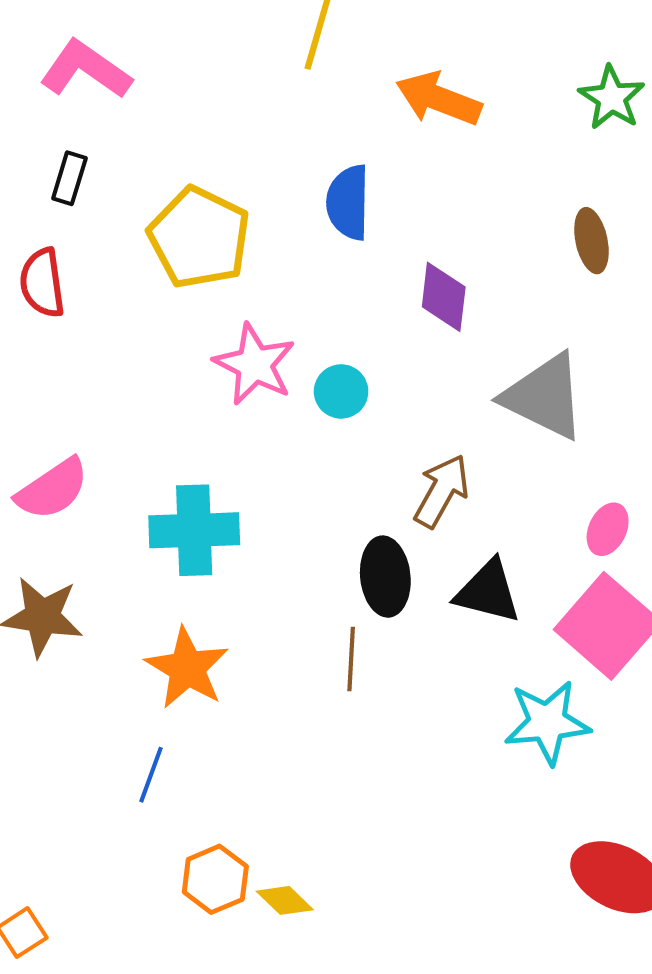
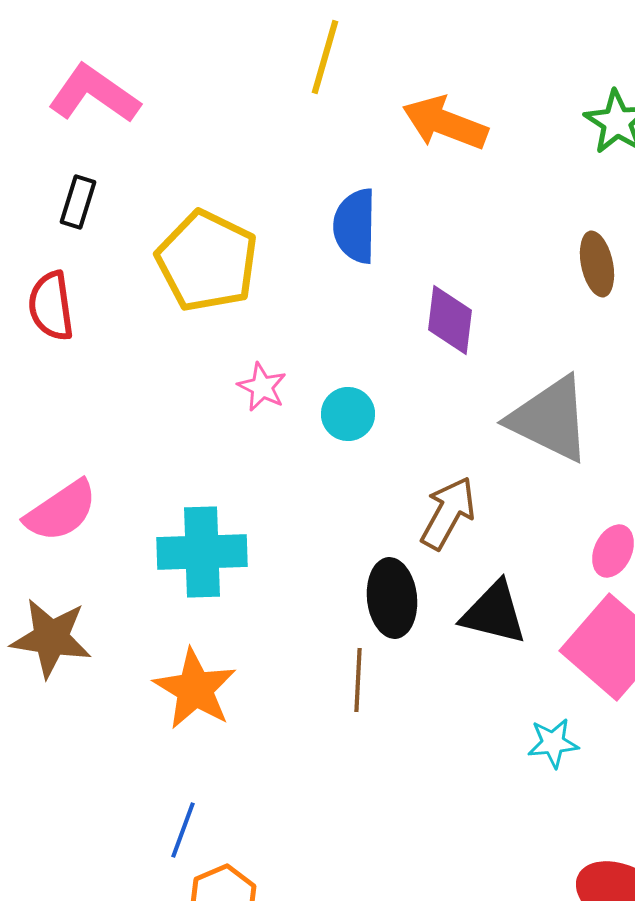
pink star: (255, 364) -> (262, 387), size x0.6
cyan star: (547, 722) -> (553, 743), size x0.6
blue line: (151, 775) -> (183, 830), moved

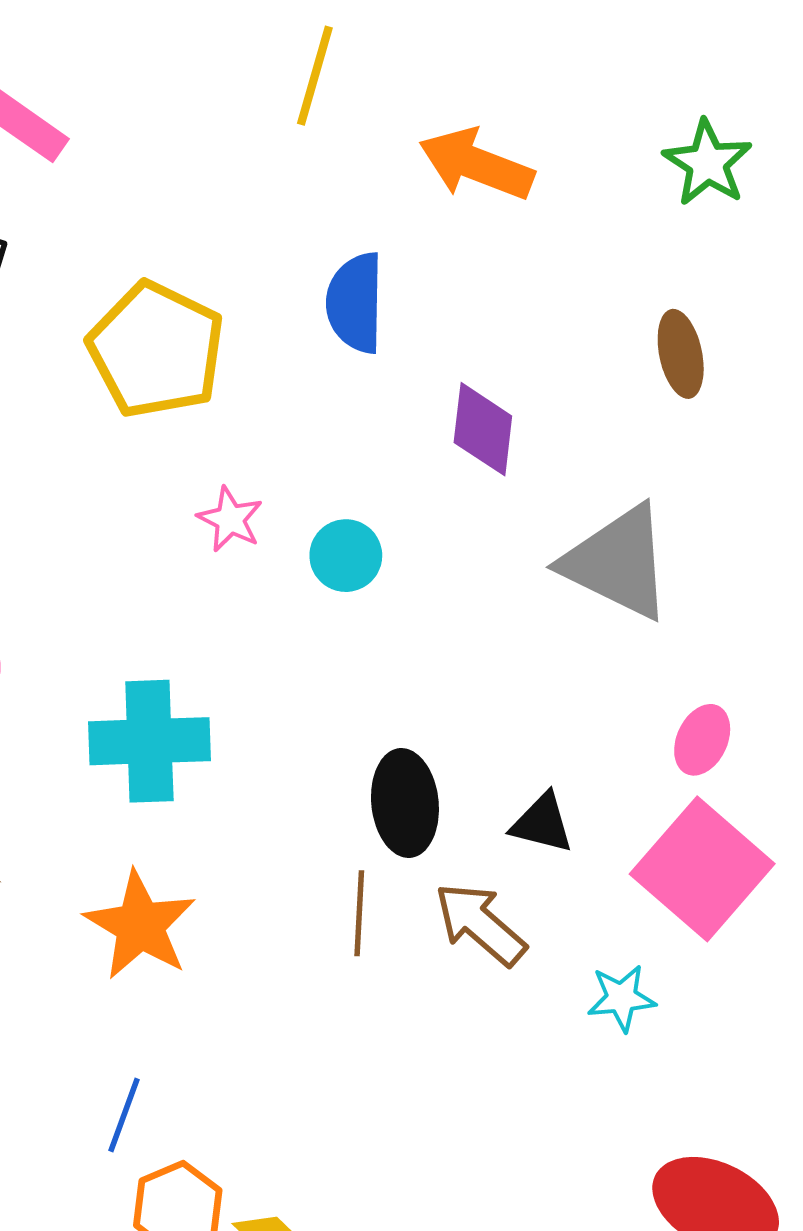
brown arrow: (448, 513) -> (480, 924), moved, turned -78
black triangle: (494, 613) -> (542, 823), size x0.7

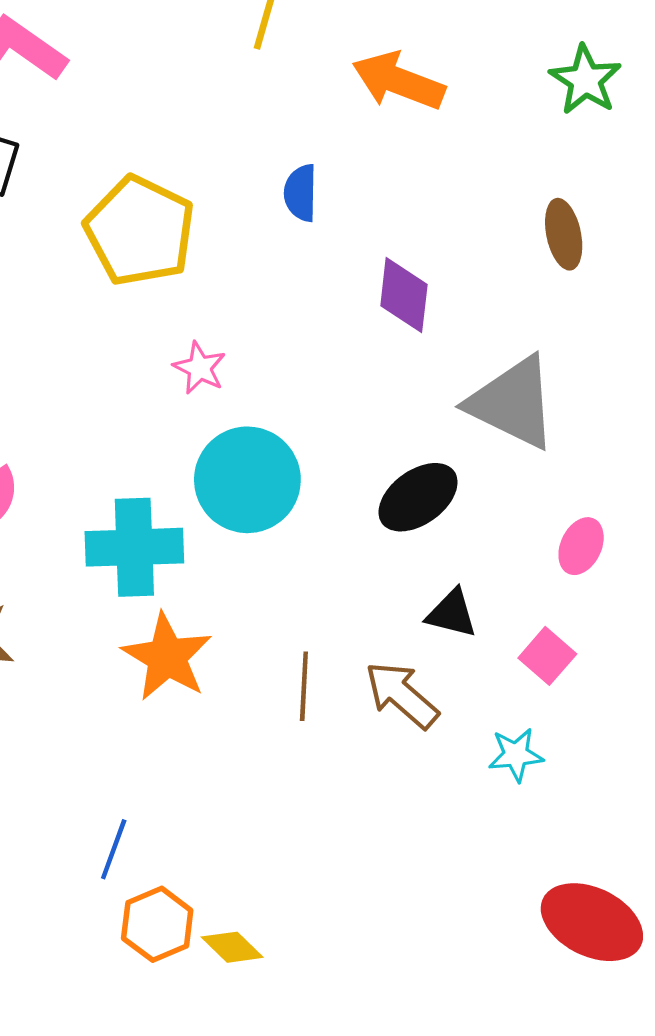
blue semicircle: (355, 303) -> (301, 193), size x0.7
cyan circle: (346, 556) -> (247, 480), moved, size x1.8
black ellipse: (405, 803) -> (418, 497), moved, turned 60
pink square: (702, 869) -> (547, 656), moved, size x0.5
orange star: (140, 925) -> (167, 657), moved

